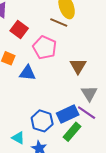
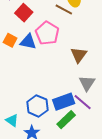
blue triangle: (27, 73) -> (28, 42), moved

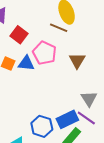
brown triangle: (79, 55) -> (77, 61), moved

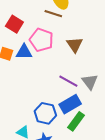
purple line: (86, 118) -> (68, 81), moved

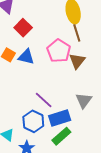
brown line: (53, 14) -> (77, 33), moved, turned 42
pink pentagon: (41, 40) -> (59, 51), moved
purple line: (68, 81) -> (44, 100), moved

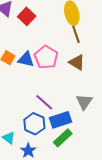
red square: (23, 28) -> (27, 16), moved
pink pentagon: (59, 51) -> (46, 57), moved
brown triangle: (77, 61) -> (77, 62), turned -36

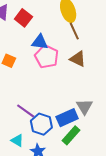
blue triangle: (26, 59) -> (40, 42), moved
purple line: (44, 102) -> (26, 111), moved
gray triangle: (84, 102) -> (84, 107), moved

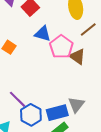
brown line: (74, 31) -> (88, 30), moved, turned 66
pink pentagon: (47, 57) -> (61, 47), moved

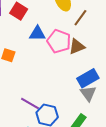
brown triangle: (77, 56) -> (77, 47), turned -42
blue rectangle: (57, 113) -> (88, 78), moved

